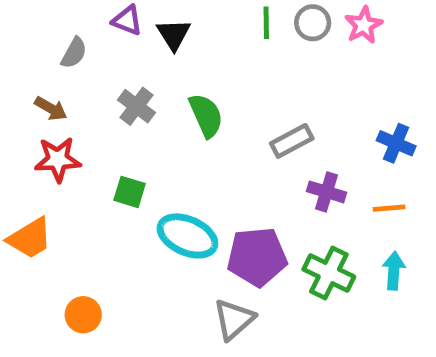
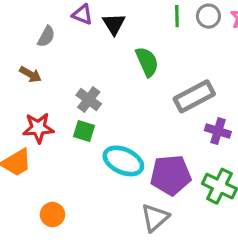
gray cross: (137, 106) -> (89, 100), moved
green semicircle: (206, 115) -> (147, 62), moved
gray rectangle: (292, 141) -> (194, 96), size x1.4
red star: (58, 159) -> (38, 128), moved

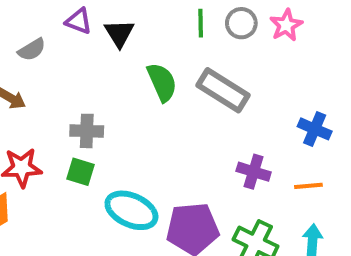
gray semicircle: (46, 37) -> (32, 50), turned 30
gray rectangle: (194, 96) -> (223, 90), moved, turned 60
gray cross: (89, 100) -> (87, 131), turned -35

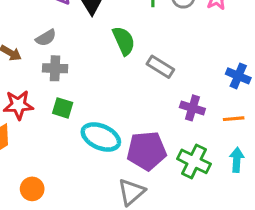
gray semicircle: (32, 50) -> (46, 38), moved
gray rectangle: (223, 90) -> (160, 67), moved, size x0.7
gray cross: (87, 131) -> (55, 68), moved

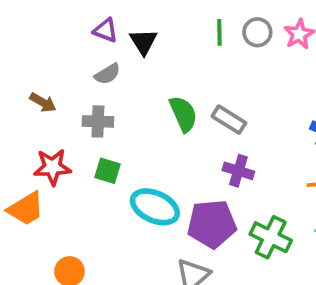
gray semicircle: (46, 38) -> (107, 74), moved
green semicircle: (124, 41) -> (183, 114), moved
purple cross: (192, 108) -> (238, 171), moved

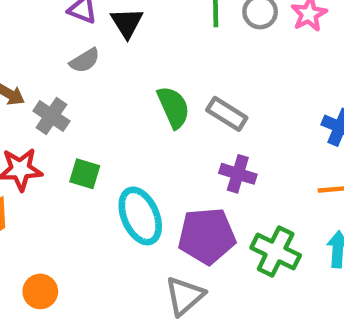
gray cross: (98, 121) -> (51, 116), moved, turned 32
cyan ellipse: (155, 207) -> (140, 216), turned 42

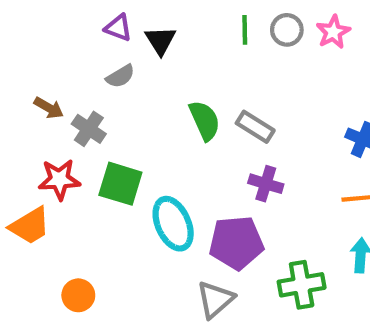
green square: (85, 174) -> (120, 184), size x1.5
green cross: (276, 251) -> (302, 285), moved, turned -36

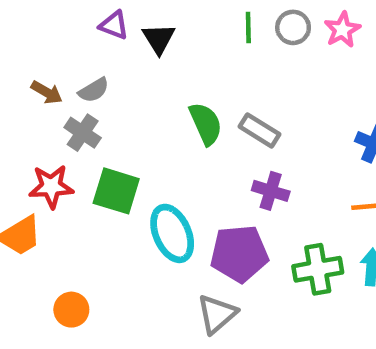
gray semicircle: (120, 76) -> (94, 90), moved
brown arrow: (49, 108) -> (47, 92), moved
green cross: (302, 285) -> (318, 269), moved

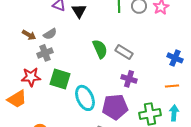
gray cross: (83, 133) -> (45, 53), turned 35

